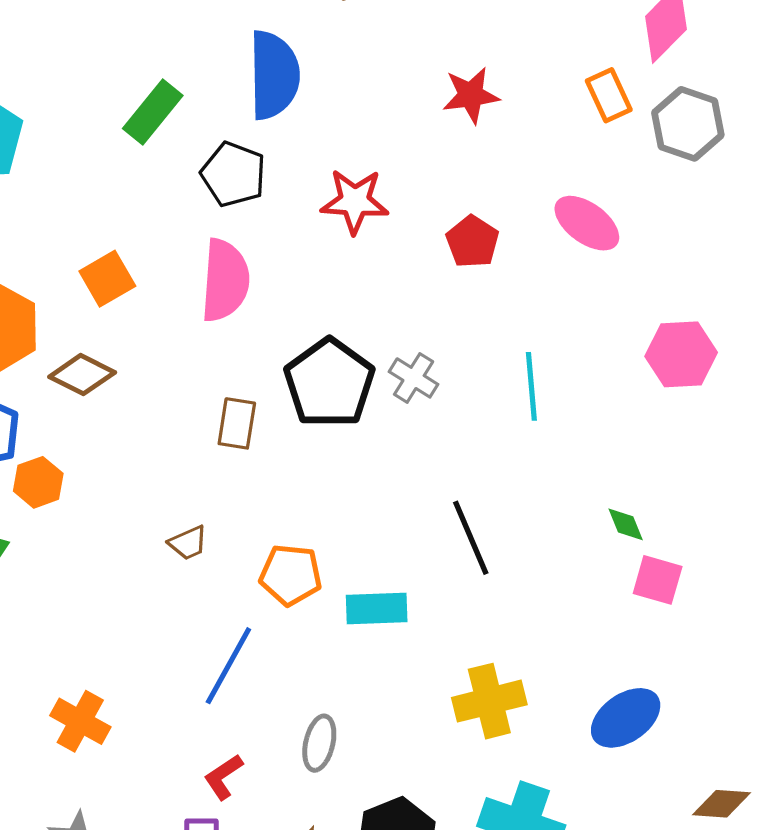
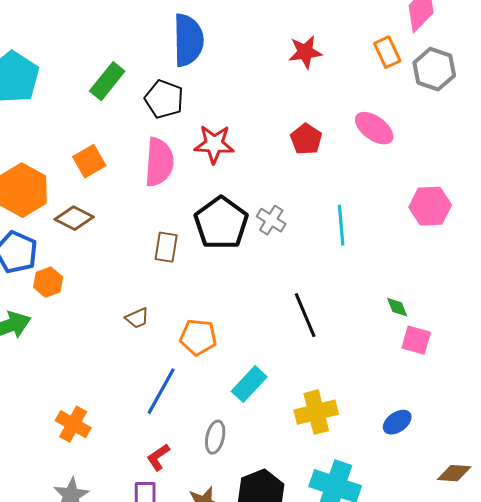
green rectangle: (153, 112) -> (107, 81), moved
red star: (355, 201) -> (214, 144), moved
cyan rectangle: (377, 608) -> (249, 384), moved, turned -45
blue ellipse: (626, 718) -> (397, 422), size x0.7

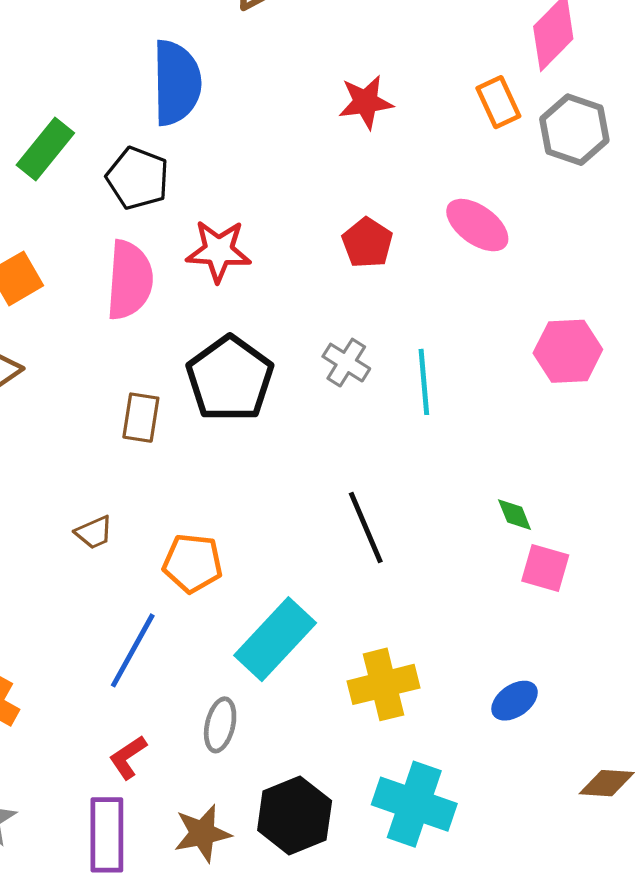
gray cross: (271, 220) -> (346, 363), moved
cyan rectangle: (249, 384) -> (275, 639), size x1.4

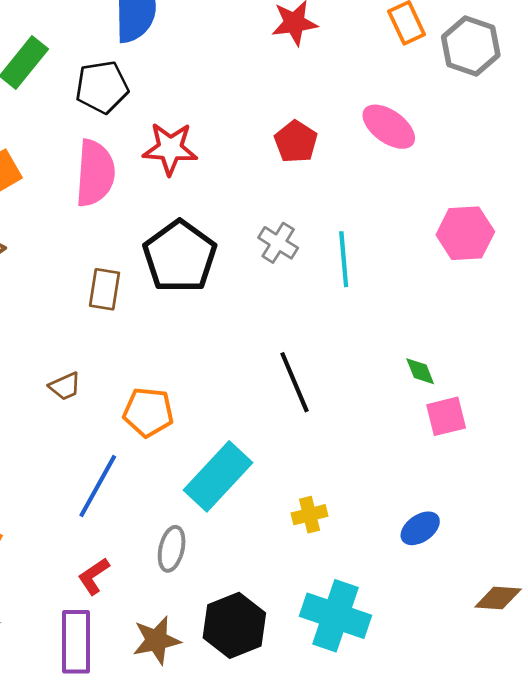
black pentagon: (138, 178) -> (102, 87), turned -30
pink square: (545, 568) -> (446, 416), turned -30
yellow cross: (383, 684) -> (310, 515), size x0.6

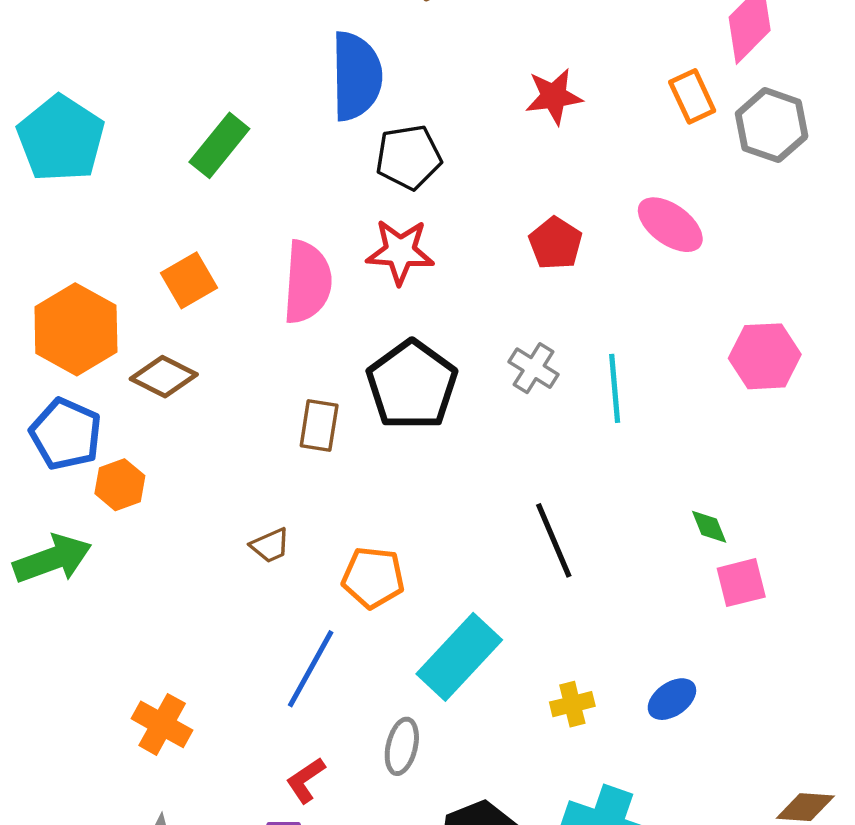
black pentagon: (102, 87) -> (409, 157), moved
blue ellipse: (420, 528) -> (672, 699), moved

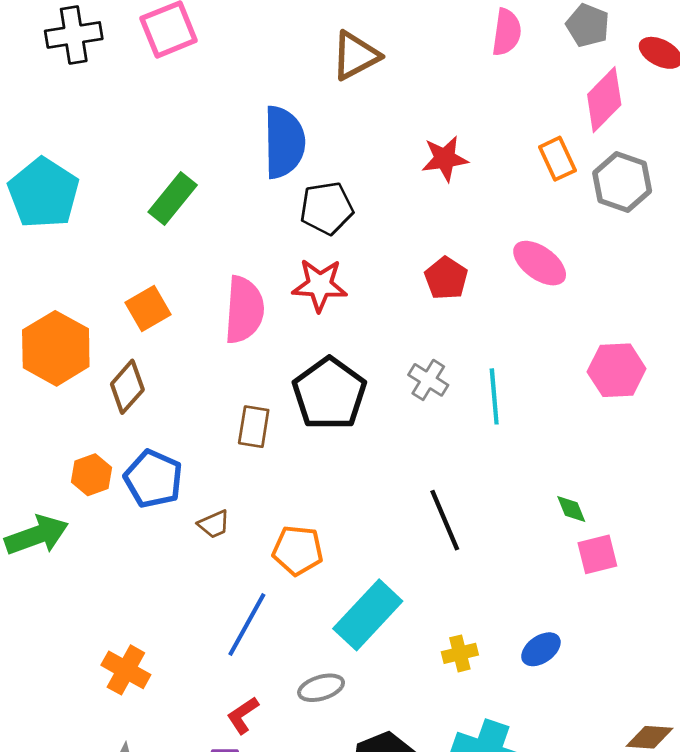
brown diamond: (164, 377) -> (127, 387), turned -75
blue pentagon: (66, 434) -> (153, 479), moved
gray ellipse: (402, 746) -> (321, 688), turned 60

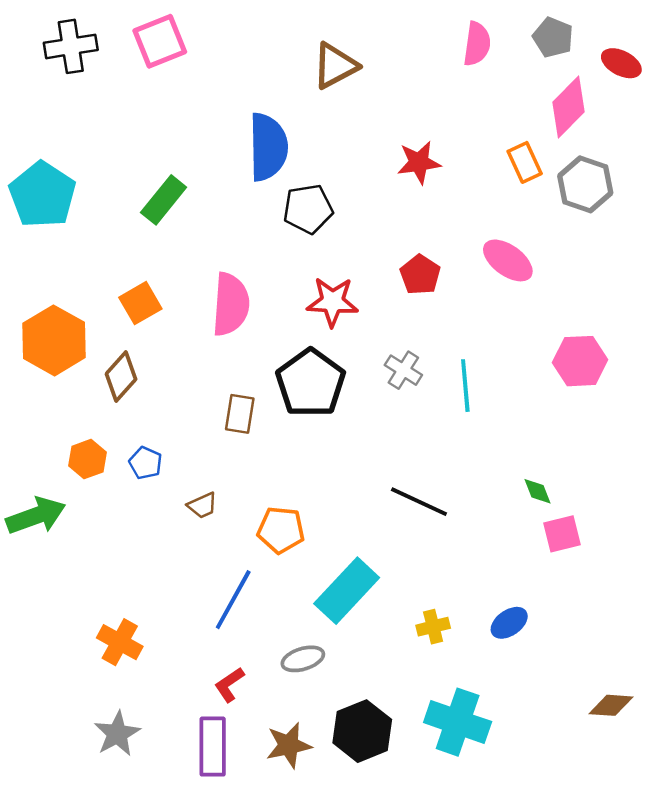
red star: (320, 285) -> (333, 302), moved
blue pentagon: (153, 479) -> (146, 463), size x0.6
black line: (445, 520) -> (419, 502), turned -42

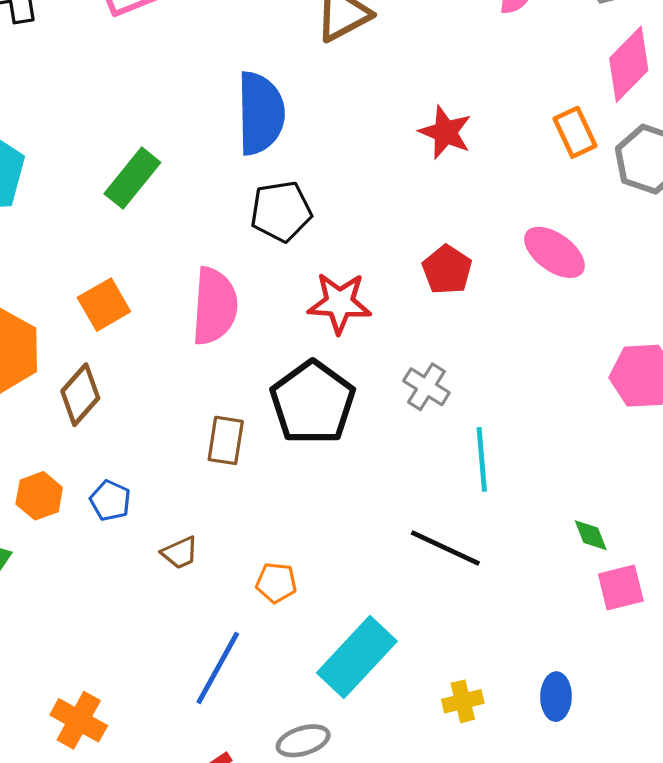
red star: (419, 162) -> (445, 132), turned 30
black pentagon: (308, 209) -> (281, 211), moved
cyan line: (465, 386) -> (482, 459), moved
orange pentagon: (281, 530) -> (276, 583), size x0.7
blue ellipse: (509, 623) -> (556, 697), turned -54

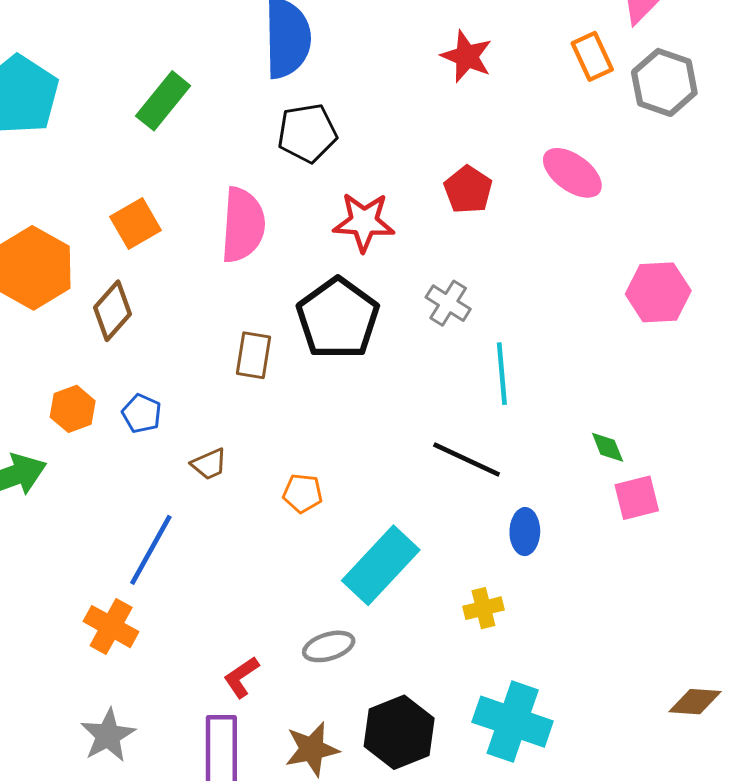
blue line: (218, 668) -> (151, 550), moved
blue ellipse: (556, 697) -> (525, 532), moved

